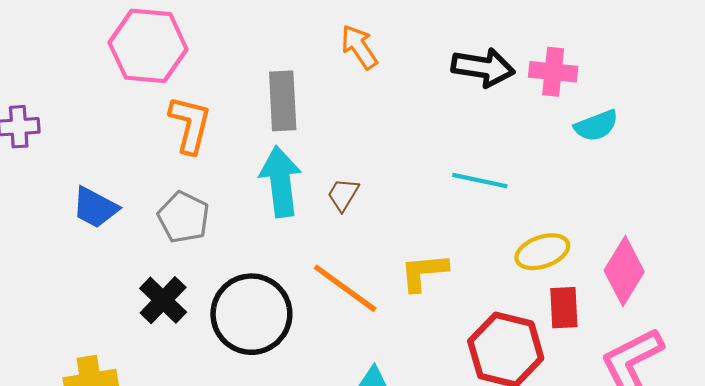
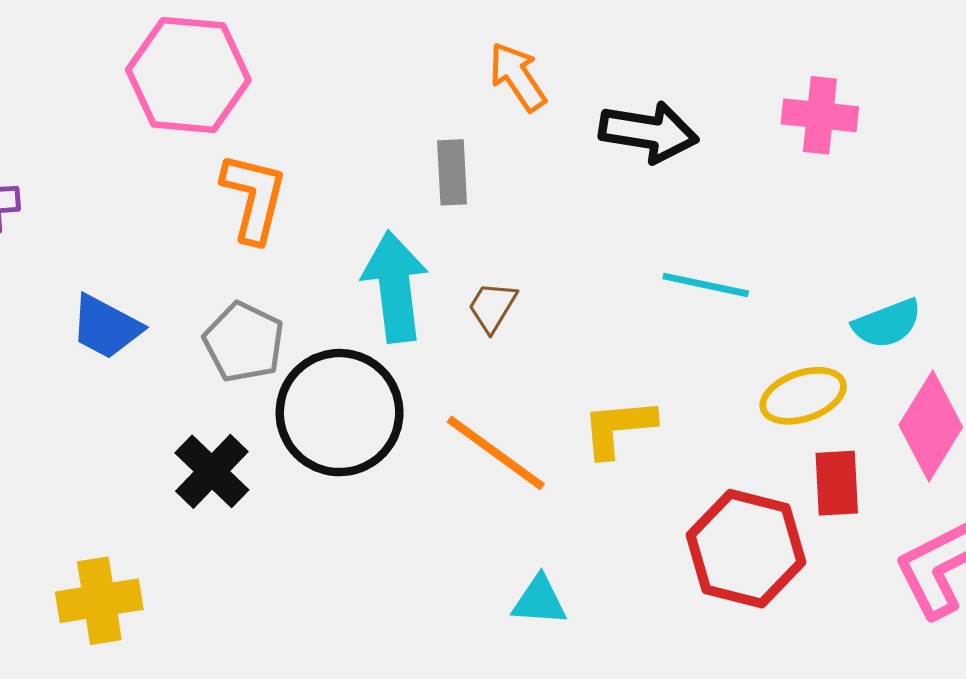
black arrow: (483, 67) -> (649, 132), moved
gray rectangle: (283, 101) -> (452, 172), moved, size x0.7
cyan semicircle: (596, 126) -> (887, 324), moved
black circle: (251, 314) -> (340, 413), moved

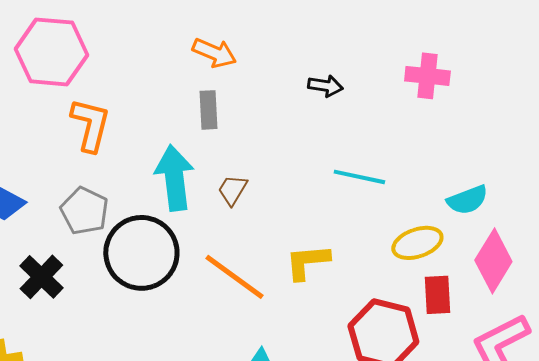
orange arrow: (518, 77) -> (214, 53), moved, turned 147
black arrow: (649, 132) -> (325, 86), size x0.6
black cross: (212, 471) -> (41, 277), moved

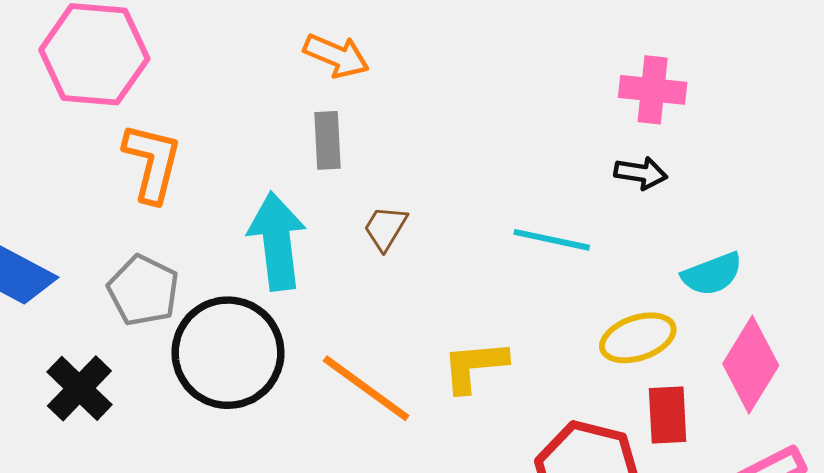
black arrow: (325, 86) -> (641, 173), moved
brown trapezoid: (232, 190) -> (385, 228), moved

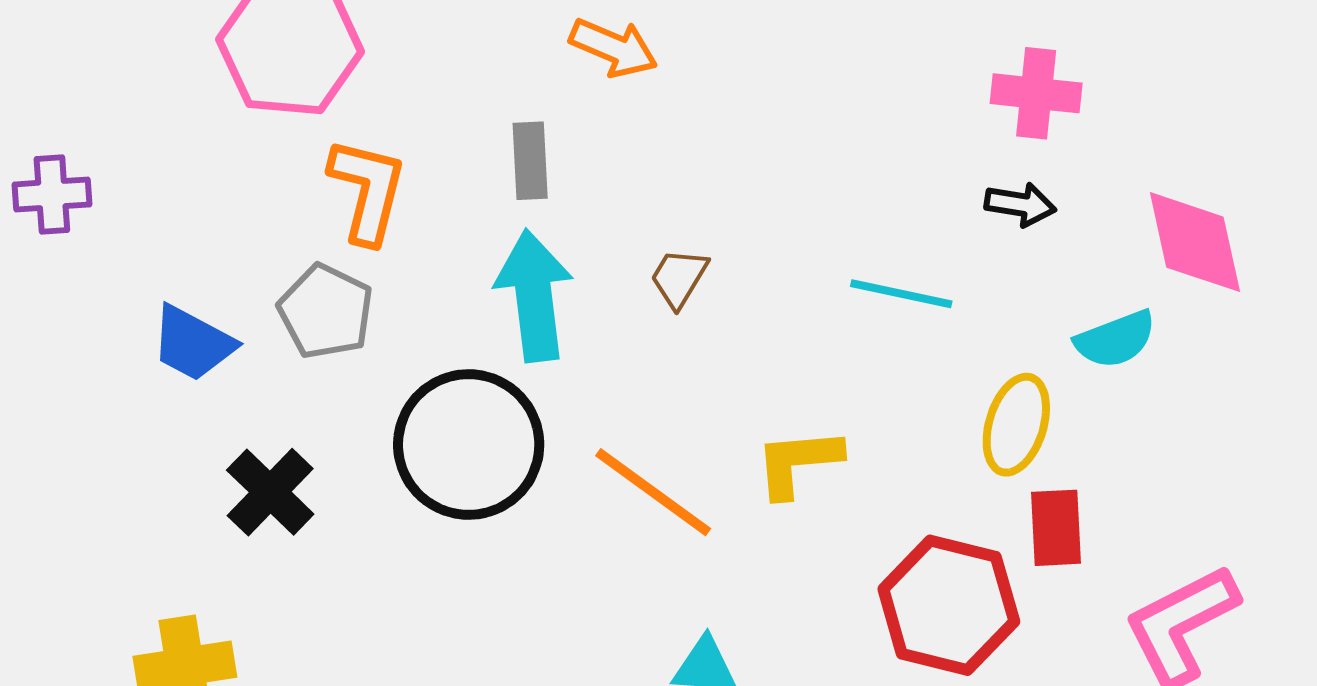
gray rectangle: (327, 140) -> (530, 161), moved
gray pentagon: (143, 290) -> (326, 312), moved
yellow ellipse: (638, 338) -> (1016, 425), turned -54
pink diamond: (751, 365) -> (1195, 242), moved, turned -44

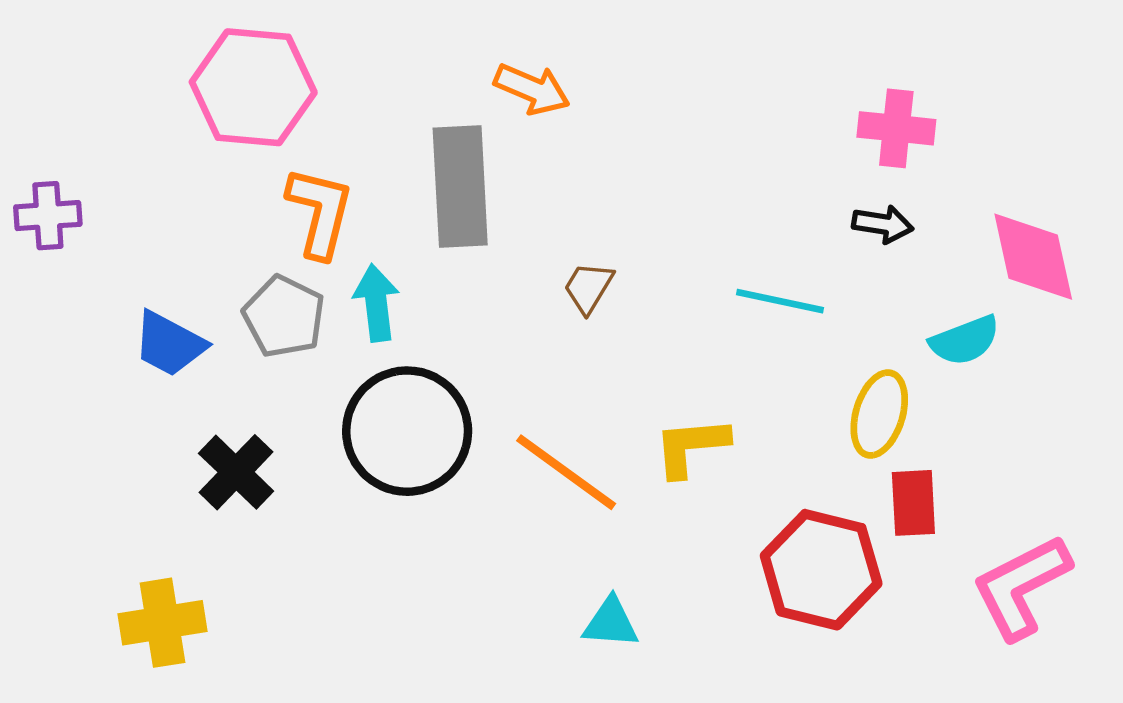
gray rectangle: (530, 161) -> (460, 186), size x1.8
cyan arrow: (534, 296) -> (376, 303), moved, size x0.7

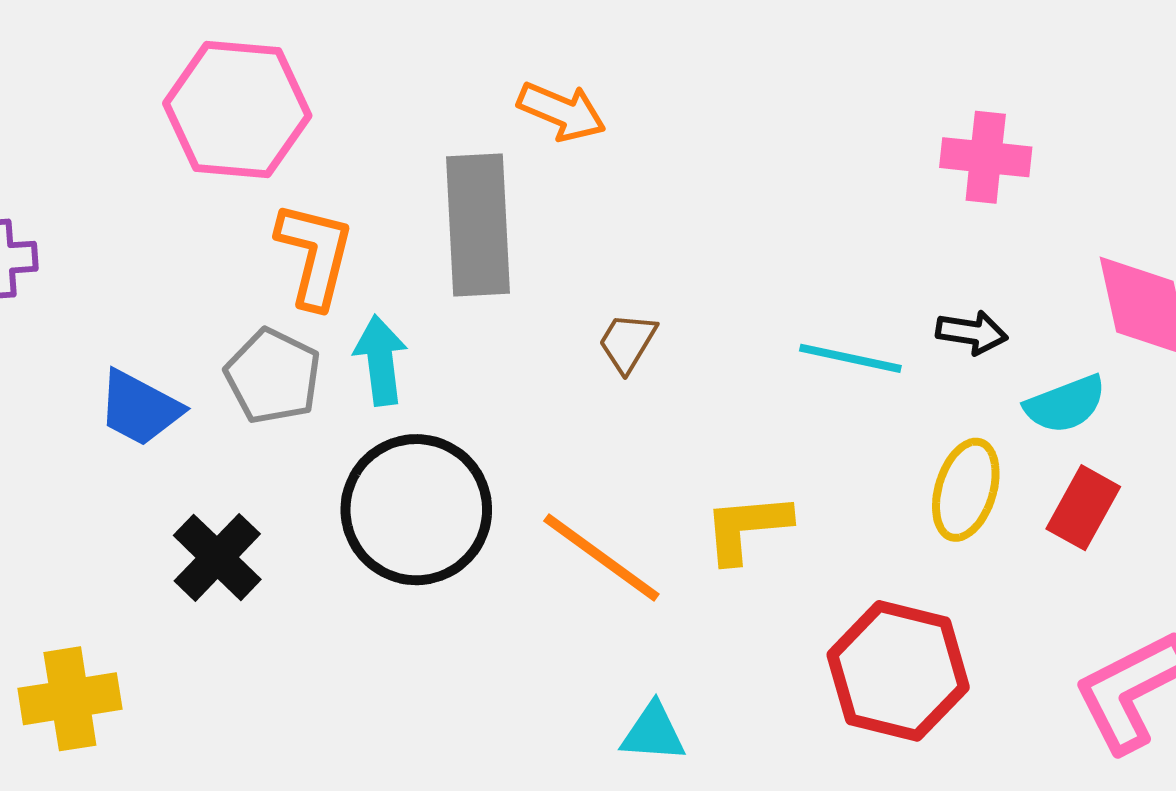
black arrow: (883, 224) -> (972, 332), moved
red rectangle: (913, 503) -> (1083, 508), moved, turned 32
yellow cross: (163, 623) -> (70, 699), moved

